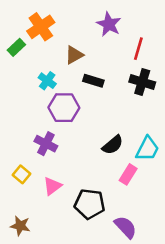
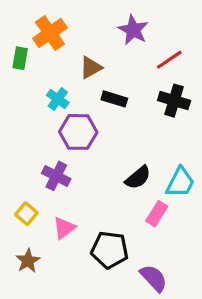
green rectangle: (16, 47) -> (20, 58), turned -36
red line: (138, 49) -> (169, 60), turned 40
brown star: (20, 226) -> (28, 261), moved, turned 30

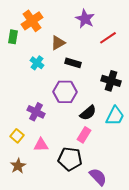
black cross: (174, 101) -> (111, 81), moved
purple hexagon: (78, 132) -> (65, 92), moved
pink rectangle: (157, 214) -> (84, 135), moved
pink triangle: (64, 228) -> (41, 145), turned 35

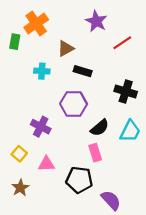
cyan cross: (37, 63) -> (42, 71), turned -32
pink rectangle: (84, 135) -> (95, 153), turned -49

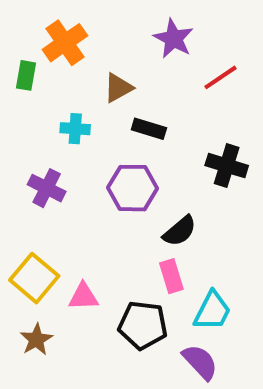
purple cross: (41, 127) -> (47, 188), moved
cyan trapezoid: (130, 131) -> (212, 311), moved
yellow square: (19, 154) -> (34, 278), size x1.6

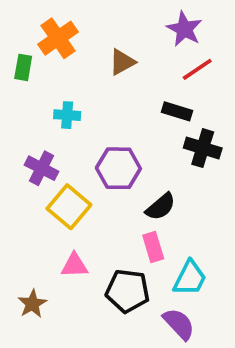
purple star: (173, 39) -> (184, 29), moved
brown triangle: (118, 88) -> (122, 62), moved
black rectangle: (149, 129) -> (177, 111), moved
yellow square: (34, 278) -> (69, 207), moved

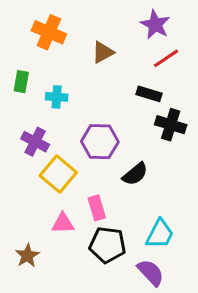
orange cross: (58, 38) -> (49, 32), turned -32
green rectangle: (23, 67) -> (21, 82), moved
pink rectangle: (153, 247) -> (97, 208), moved

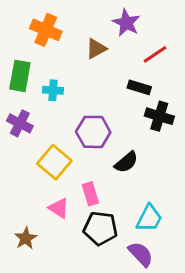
purple star: (155, 25) -> (126, 23), moved
green rectangle: (21, 82) -> (20, 76), size x1.5
purple cross: (35, 142) -> (20, 123), moved
pink triangle: (63, 223) -> (59, 208), turned 35

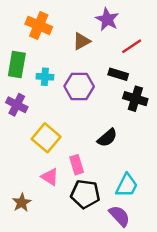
purple hexagon: (93, 132) -> (79, 86), moved

